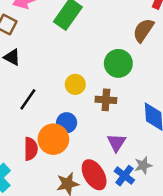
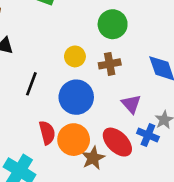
blue circle: (67, 123) -> (76, 97), size x1.6
orange circle: (53, 139) -> (74, 140), moved

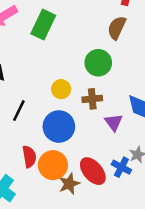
purple triangle: (131, 104) -> (114, 122), moved

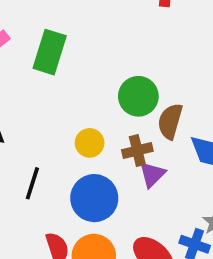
brown semicircle: (117, 28) -> (170, 121), moved
purple triangle: (114, 122) -> (152, 174), moved, turned 30

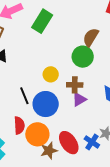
brown semicircle: (170, 121) -> (91, 37), moved
black line: (32, 183) -> (24, 96), moved, turned -54

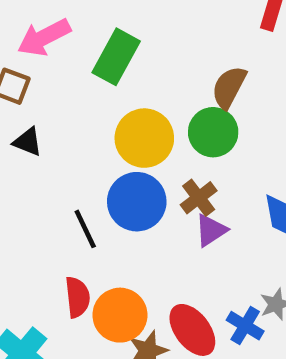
yellow circle: (51, 74) -> (144, 138), moved, size x1.6
brown cross: (75, 85) -> (199, 198), turned -35
blue circle: (46, 104) -> (137, 202), moved

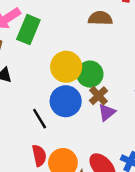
green rectangle: (116, 57) -> (28, 30), moved
brown semicircle: (229, 87) -> (100, 18), moved, turned 70
green circle: (213, 132) -> (90, 74), moved

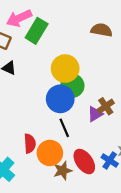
green circle: (90, 74) -> (72, 86), moved
brown cross: (98, 96) -> (106, 106), moved
black line: (40, 119) -> (64, 128), moved

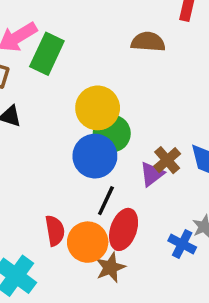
black line: (64, 128) -> (106, 201), turned 54
red ellipse: (84, 162) -> (124, 229), moved, turned 60

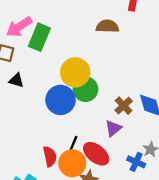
blue circle: (95, 156) -> (60, 100), moved
purple triangle: (152, 174) -> (113, 128), moved
black line: (106, 201) -> (72, 146), moved
red ellipse: (124, 229) -> (96, 154), turned -68

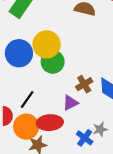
blue circle: (60, 100) -> (19, 53), moved
black line: (72, 146) -> (27, 99), moved
red ellipse: (96, 154) -> (50, 123), turned -55

